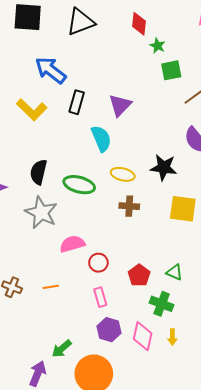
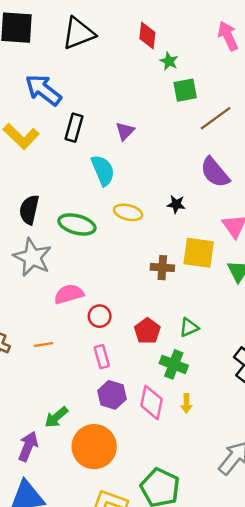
purple triangle: (120, 105) -> (125, 131), size x0.7
black star: (164, 168) -> (176, 204), size x0.6
brown cross: (129, 206) -> (162, 268), moved
green triangle: (174, 272) -> (189, 327), turned -48

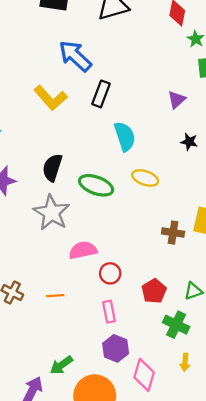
purple triangle: (125, 131) -> (177, 100), moved
black star: (176, 204) -> (189, 142), moved
pink diamond: (152, 402) -> (144, 375), moved

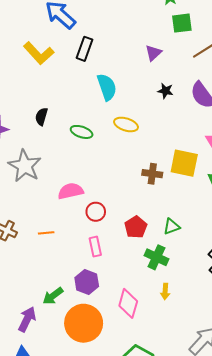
black semicircle: (52, 168) -> (41, 117), size x0.7
green ellipse: (96, 185) -> (82, 132), size x0.7
gray star: (52, 213) -> (25, 166), moved
purple hexagon: (116, 348) -> (87, 282), moved

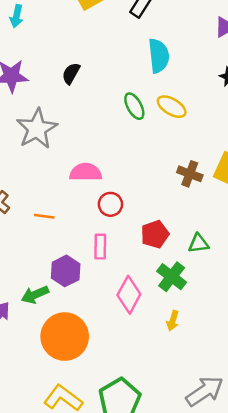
green ellipse: (82, 132) -> (134, 106), moved, turned 30
purple hexagon: (87, 282) -> (66, 271), moved
pink diamond: (128, 303) -> (129, 295), moved

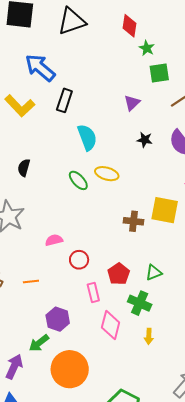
pink semicircle: (86, 172) -> (54, 240), size x0.7
pink rectangle: (100, 247) -> (93, 293), moved

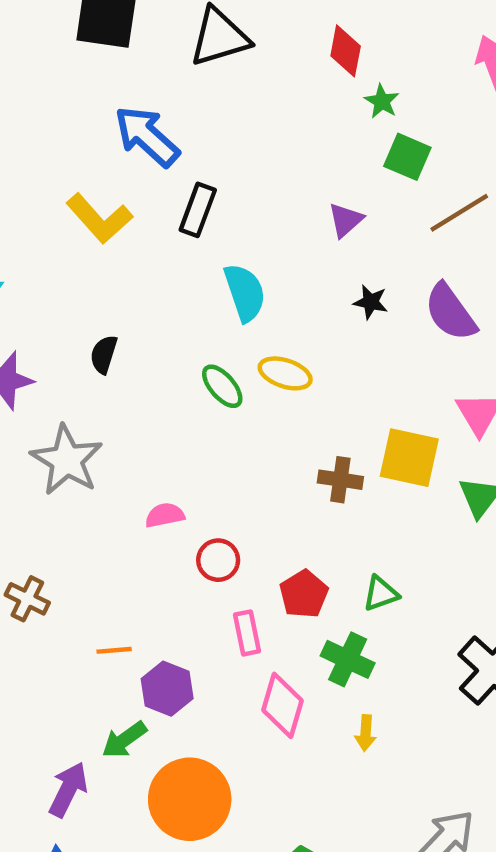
green square: (159, 73) -> (407, 157), turned 30
orange line: (31, 282) -> (114, 650), moved

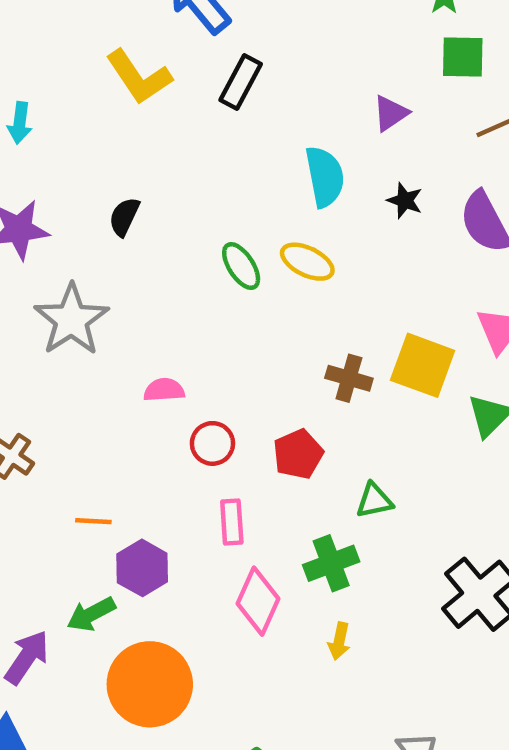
green square: (407, 157) -> (463, 57), turned -30
cyan semicircle: (245, 293) -> (325, 177), moved
red pentagon: (304, 594) -> (298, 454), moved
green cross: (348, 659) -> (331, 563), turned 36

